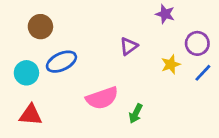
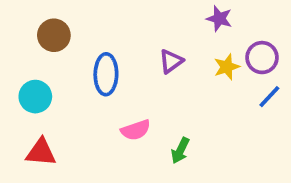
blue ellipse: (61, 62) -> (106, 74), moved, turned -64
yellow star: (171, 64) -> (227, 67), moved
pink semicircle: (102, 98) -> (136, 130), size x0.7

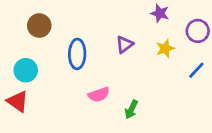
purple circle: (262, 58) -> (198, 31), moved
red triangle: (41, 152) -> (18, 101), moved, turned 30

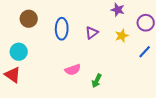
blue ellipse: (77, 54) -> (62, 29), moved

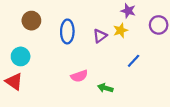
yellow star: (122, 36) -> (121, 30), moved
blue line: (145, 52) -> (134, 61), moved
green arrow: (97, 81) -> (105, 88), turned 80

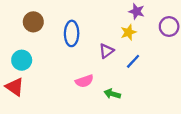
purple triangle: (100, 36) -> (106, 51), moved
blue line: (134, 61) -> (133, 61), moved

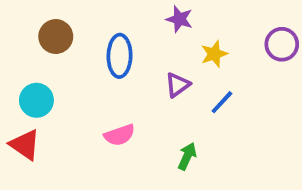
purple star: (137, 11) -> (179, 19), moved
pink semicircle: (84, 81) -> (120, 135), moved
green arrow: (112, 94) -> (187, 156), turned 98

